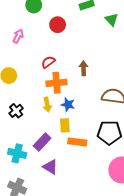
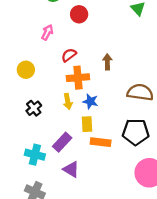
pink arrow: (18, 36) -> (47, 32), moved

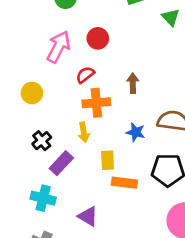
red circle: (79, 14) -> (98, 38), moved
pink arrow: (47, 32) -> (59, 47), size x1.6
blue star: (90, 101) -> (136, 132), moved
purple rectangle: (62, 142) -> (61, 163), moved

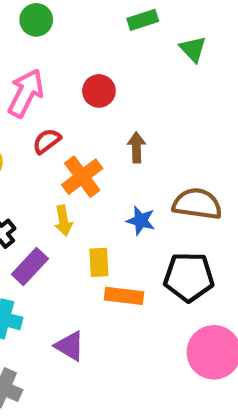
red circle: (98, 38) -> (99, 91), moved
red semicircle: (85, 75) -> (47, 141), moved
orange cross: (96, 103) -> (82, 177), turned -32

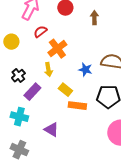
brown arrow: (137, 147) -> (94, 18), moved
yellow rectangle: (99, 262) -> (65, 90), turned -48

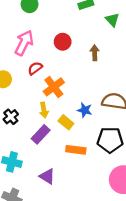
yellow rectangle: (65, 90) -> (66, 122), moved
purple rectangle: (32, 92) -> (41, 134), moved

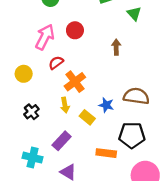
red circle: (63, 42) -> (75, 30), moved
purple rectangle: (41, 134) -> (62, 141), moved
orange rectangle: (76, 150) -> (106, 153), moved

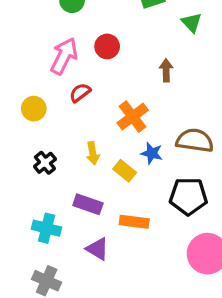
orange cross: (75, 82) -> (133, 117), moved
purple rectangle: (62, 141) -> (88, 204), turned 66
orange rectangle: (106, 153) -> (134, 222), moved

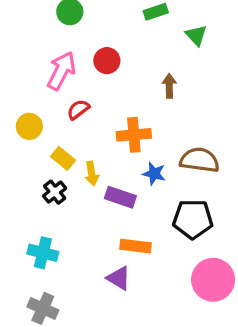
orange cross: (133, 117) -> (134, 135), turned 32
black cross: (45, 163) -> (55, 192), moved
yellow rectangle: (125, 171) -> (63, 158), moved
purple rectangle: (88, 204) -> (120, 197), moved
purple triangle: (98, 249) -> (119, 278), moved

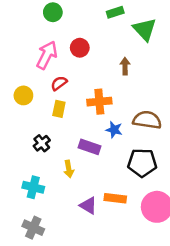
green triangle: (196, 35) -> (145, 29), size x1.5
yellow rectangle: (63, 158) -> (59, 109), moved, turned 63
yellow arrow: (92, 174) -> (69, 169), moved
orange rectangle: (136, 246) -> (115, 198), moved

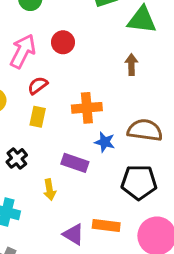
green triangle: (145, 29) -> (142, 20), turned -40
brown arrow: (125, 66) -> (132, 65), moved

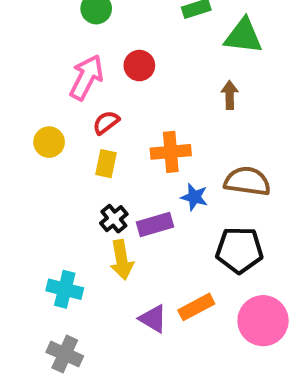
black cross: (17, 158) -> (114, 219), moved
purple rectangle: (75, 163) -> (155, 224), turned -35
yellow arrow: (50, 190) -> (122, 260), size x1.4
orange rectangle: (106, 225) -> (196, 307), turned -35

